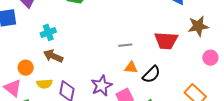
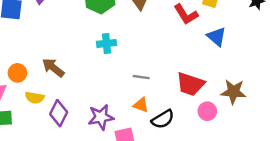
brown star: (198, 26) -> (233, 92), moved
cyan cross: (48, 32) -> (107, 43), moved
pink circle: (210, 58) -> (207, 111), moved

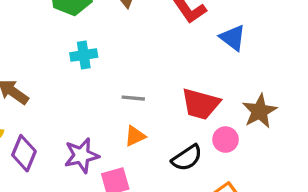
brown star: (233, 92) -> (260, 111), turned -30
orange triangle: (141, 105) -> (135, 136), turned -42
black semicircle: (163, 119) -> (187, 158), moved

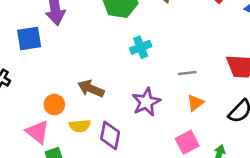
purple star: (82, 155) -> (146, 102), moved

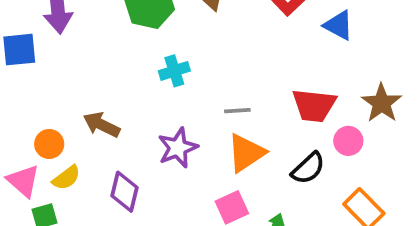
orange triangle: (195, 103) -> (246, 153), size x1.6
yellow semicircle: (80, 126) -> (66, 178), moved, turned -35

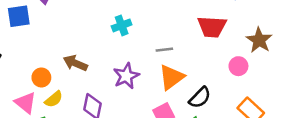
red trapezoid: (314, 105) -> (212, 27), moved
black semicircle: (308, 168) -> (200, 98), moved

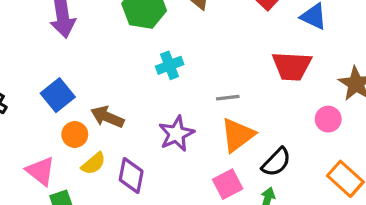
blue square: (19, 16) -> (58, 95), moved, turned -30
orange circle: (41, 77) -> (75, 134), moved
yellow semicircle: (54, 99) -> (93, 163), moved

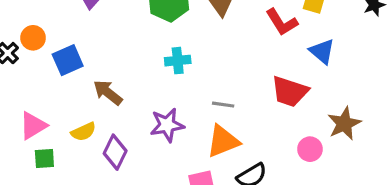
orange circle: (75, 134) -> (33, 38), moved
pink triangle: (40, 171) -> (33, 126), turned 36

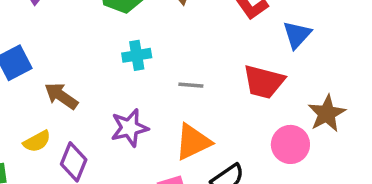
blue triangle: (322, 51) -> (297, 35), turned 36
gray line: (223, 105) -> (191, 85), moved
pink circle: (310, 149) -> (290, 144), size x1.4

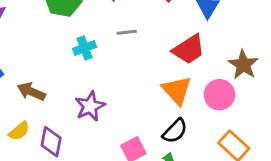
red trapezoid: (264, 82) -> (189, 49), turned -36
gray line: (191, 85) -> (127, 32), moved
orange triangle: (193, 142) -> (177, 90), moved, turned -36

